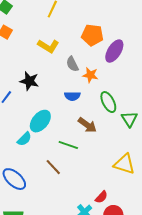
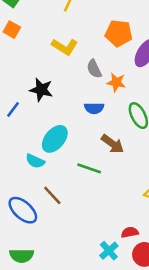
cyan semicircle: (24, 139) -> (35, 161), turned 70
brown line: (53, 167) -> (52, 195), moved
red semicircle: (101, 197) -> (130, 232), turned -144

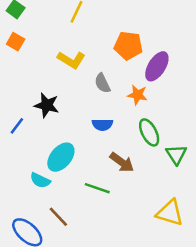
orange star: (116, 82) -> (137, 95), moved

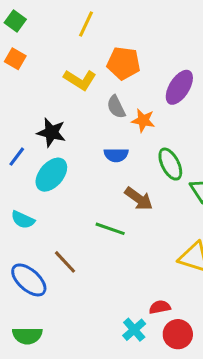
orange pentagon: (128, 46) -> (124, 63), moved
orange star: (137, 95) -> (143, 120), moved
cyan ellipse: (61, 157) -> (51, 175), moved
cyan semicircle: (40, 180) -> (23, 220), moved

